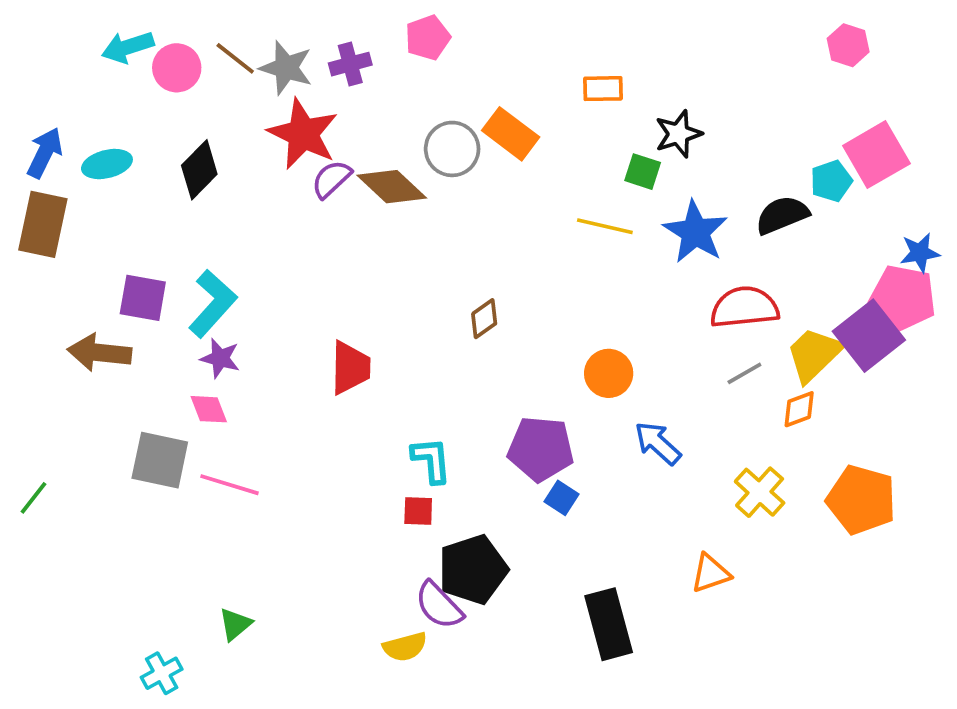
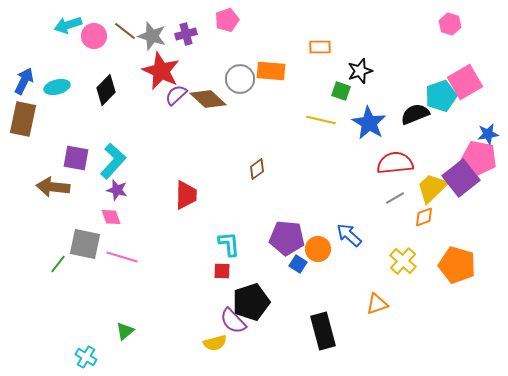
orange rectangle: (511, 134) -> (271, 71), turned -32
cyan pentagon: (831, 181) -> (441, 96), size x1.4
orange circle: (609, 373) -> (318, 249), moved
green line: (33, 498) -> (58, 264), moved
cyan cross: (162, 673) -> (86, 357), turned -30

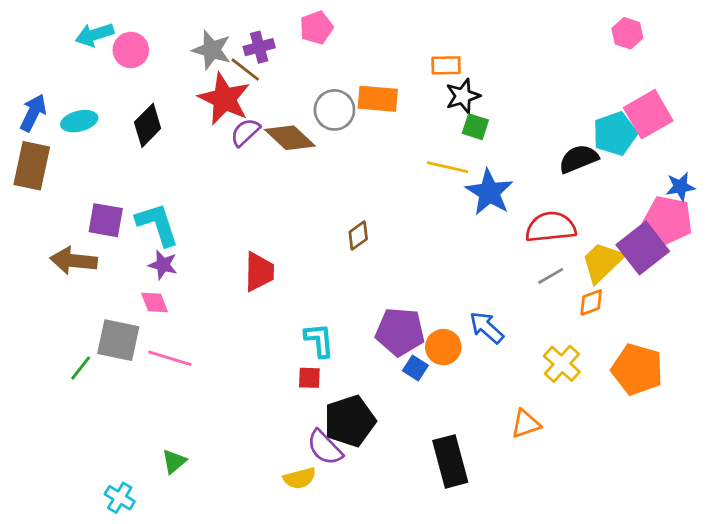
brown line: (125, 31) -> (245, 70), moved
black star: (360, 71) -> (463, 96), moved
blue star: (369, 123) -> (489, 192), moved
cyan L-shape: (113, 161) -> (157, 224), turned -60

